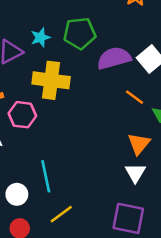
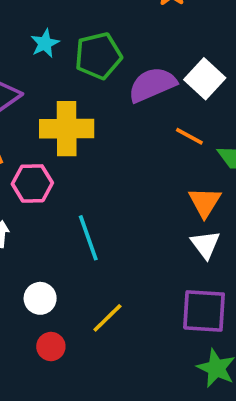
cyan star: (40, 37) -> (45, 43), moved
cyan line: (46, 176) -> (88, 238), moved

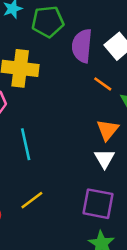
purple semicircle: (152, 85) -> (82, 46), turned -68

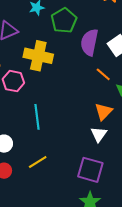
green pentagon: (48, 22) -> (64, 20), turned -30

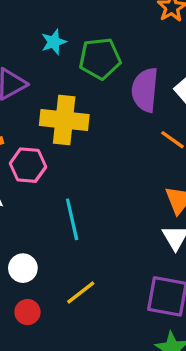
green pentagon: (64, 20) -> (100, 59), turned 30

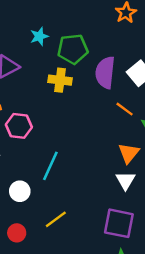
yellow cross: (64, 120) -> (60, 80), moved, size x0.7
cyan line: (72, 219) -> (50, 166), turned 36
white circle: (23, 268) -> (20, 191), moved

